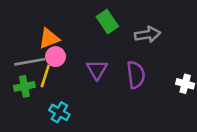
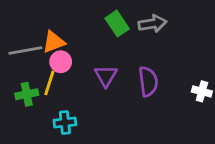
gray arrow: (148, 35) -> (152, 24), moved
gray line: (30, 62) -> (25, 50), moved
cyan cross: (59, 112) -> (65, 122), turned -36

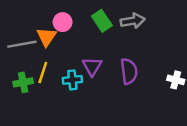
orange triangle: (54, 42) -> (47, 37), turned -35
pink circle: (61, 62) -> (63, 22), moved
cyan cross: (65, 122) -> (72, 80), moved

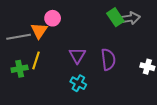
green rectangle: (102, 21) -> (115, 17), moved
gray arrow: (133, 21) -> (130, 18), moved
cyan cross: (72, 80) -> (78, 83), moved, turned 35

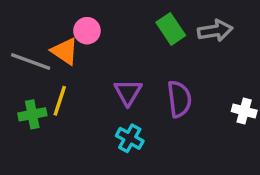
green rectangle: (115, 17) -> (171, 29), moved
orange triangle: (39, 31) -> (65, 51), turned -30
gray line: (19, 37) -> (31, 61), turned 30

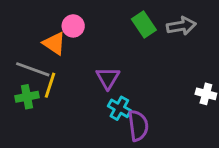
gray line: (31, 61) -> (33, 69), moved
purple semicircle: (179, 99) -> (138, 126), moved
cyan cross: (130, 138) -> (119, 108), moved

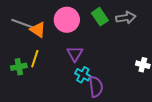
pink circle: (73, 26) -> (67, 20), moved, size x1.6
gray line: (33, 69) -> (23, 24), moved

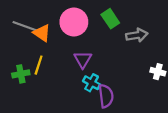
gray arrow: (126, 18) -> (137, 35), moved

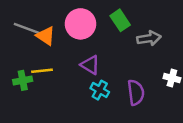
purple triangle: (83, 60) -> (90, 65), turned -30
yellow line: (39, 65) -> (42, 71), turned 66
purple semicircle: (106, 96) -> (136, 92), moved

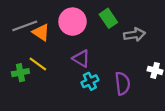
gray line: (28, 29) -> (25, 26), turned -40
yellow line: (42, 71) -> (38, 64), turned 42
cyan cross: (100, 90) -> (90, 81), turned 35

